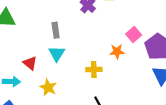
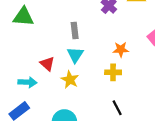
orange star: (117, 52) -> (121, 49), moved
yellow star: (48, 87) -> (70, 80), moved

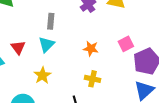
yellow cross: (113, 72) -> (93, 79), moved
yellow star: (70, 80) -> (42, 75), moved

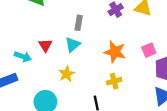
orange star: (91, 48) -> (115, 52), size x1.5
yellow cross: (93, 79) -> (114, 81), turned -32

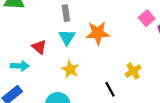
orange star: (115, 52) -> (98, 33), moved
yellow cross: (114, 81) -> (133, 71), moved

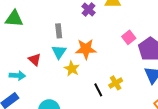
yellow star: (70, 69) -> (72, 69), moved
black line: (110, 89) -> (98, 90), moved

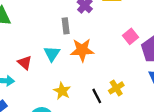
gray rectangle: (59, 31) -> (66, 26), moved
yellow star: (72, 69) -> (62, 91), moved

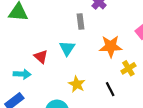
orange star: (82, 50) -> (111, 46), moved
yellow cross: (116, 88) -> (128, 68), moved

